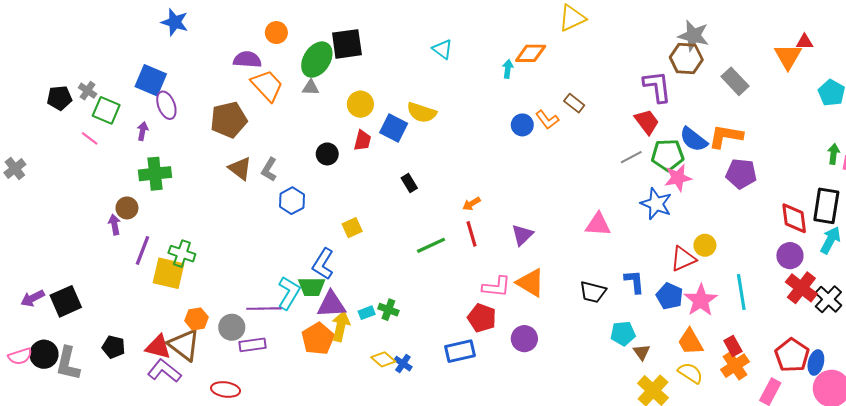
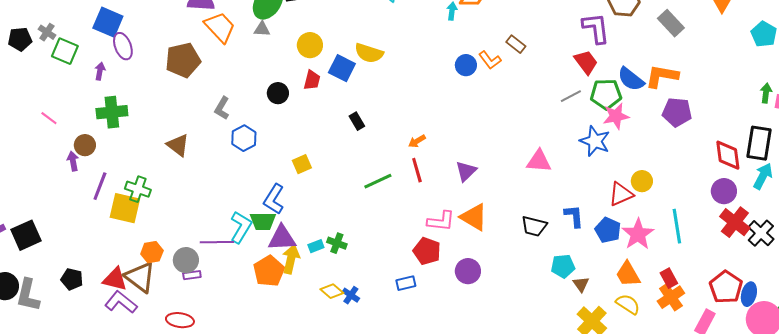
pink line: (90, 138) -> (49, 118), moved
brown triangle: (240, 168) -> (178, 145), moved
purple rectangle: (253, 345) -> (192, 275), moved, size x0.7
blue rectangle: (460, 351) -> (406, 283), size x0.7

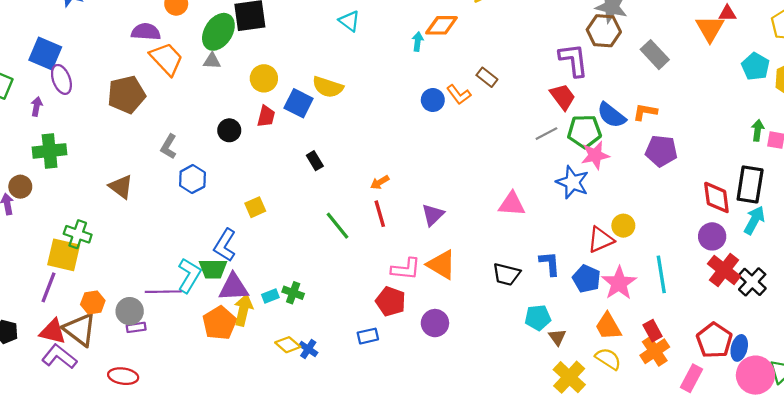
orange L-shape: (662, 76) -> (645, 112), size x0.7
green line: (378, 181) -> (338, 226), turned 76
purple line: (100, 186) -> (48, 287), moved

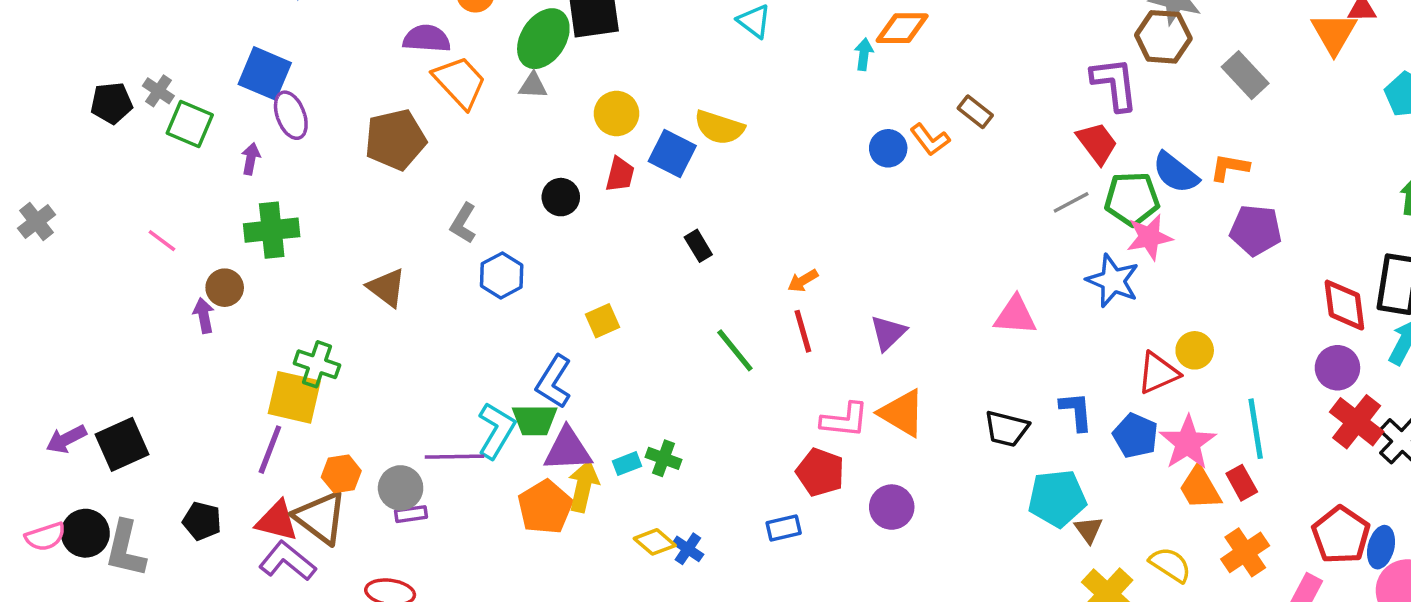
cyan pentagon: (538, 318) -> (1057, 498), size x1.4
orange trapezoid: (608, 326) -> (1200, 488), moved
red rectangle: (653, 331) -> (1242, 483), moved

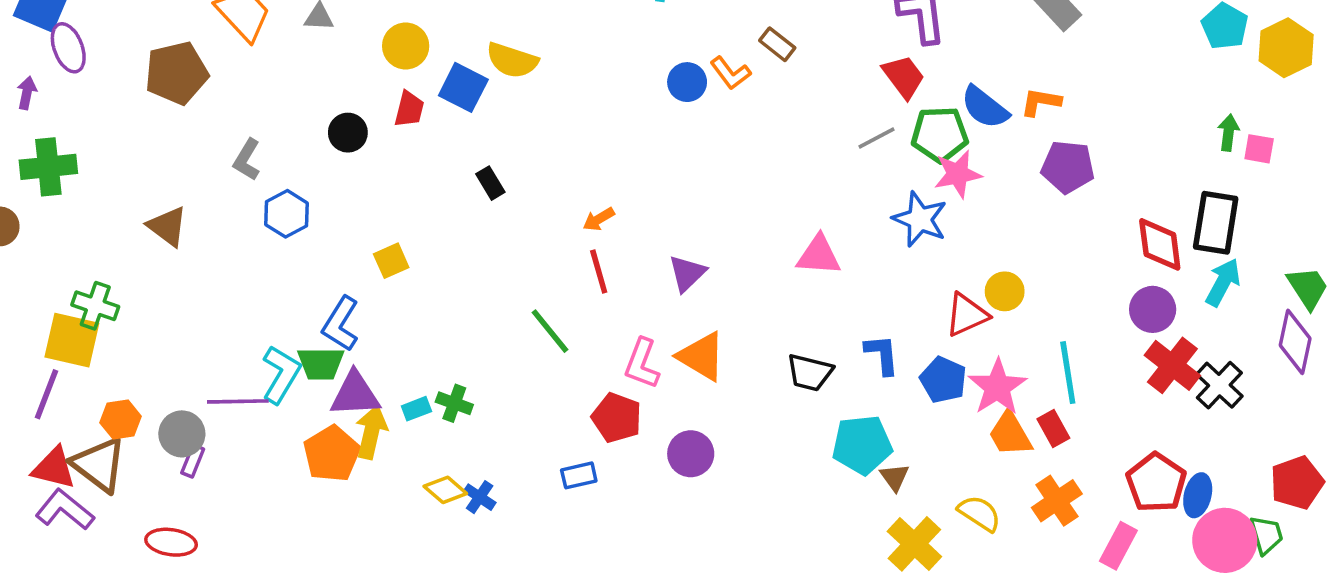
green line: (735, 350) -> (550, 331), moved
pink L-shape: (845, 420) -> (642, 364), turned 105
purple rectangle: (411, 514) -> (193, 461), turned -60

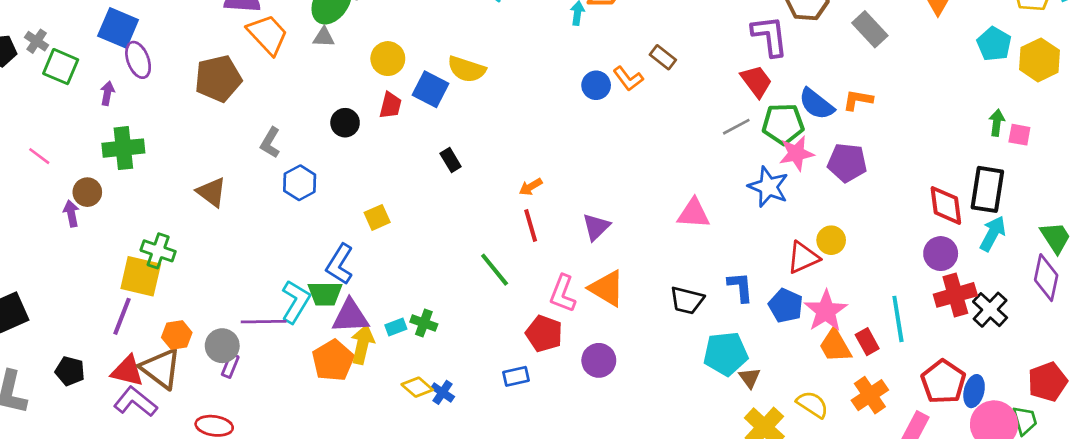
purple pentagon: (1068, 167) -> (847, 163), moved
red cross: (1172, 365) -> (955, 295), turned 36
cyan line: (1068, 373) -> (898, 319), moved

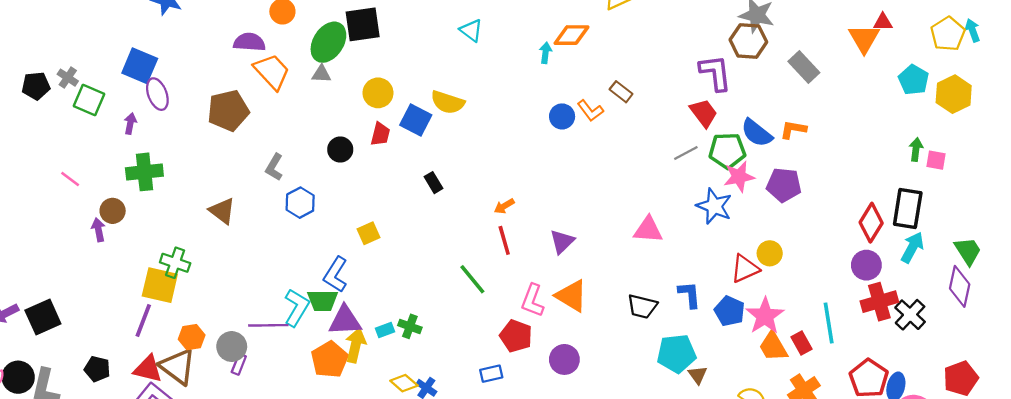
red diamond: (946, 205) -> (871, 223), turned 39

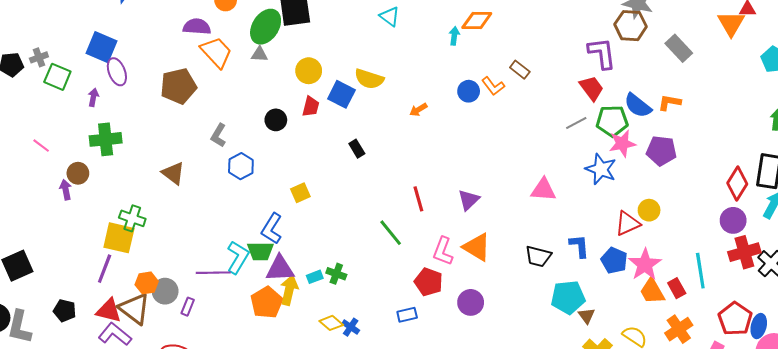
gray cross: (68, 78) -> (39, 57), turned 36
orange arrow: (504, 206) -> (418, 110), moved
gray circle: (232, 347) -> (165, 291), moved

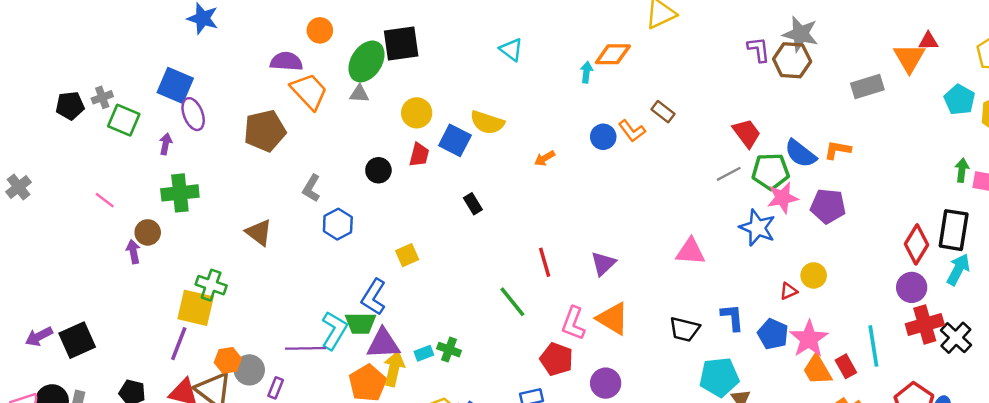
gray rectangle: (679, 48) -> (867, 87), moved, turned -64
purple L-shape: (602, 53) -> (759, 50), moved, size x0.7
red triangle: (627, 223) -> (789, 291), size x0.6

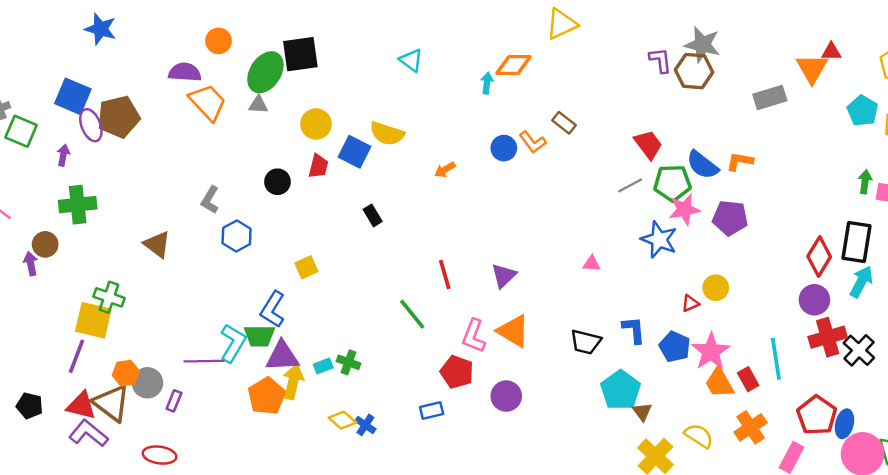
brown pentagon: (265, 131) -> (119, 117), moved
pink triangle: (690, 252) -> (592, 264), size x0.6
cyan pentagon: (719, 377) -> (621, 390), turned -30

